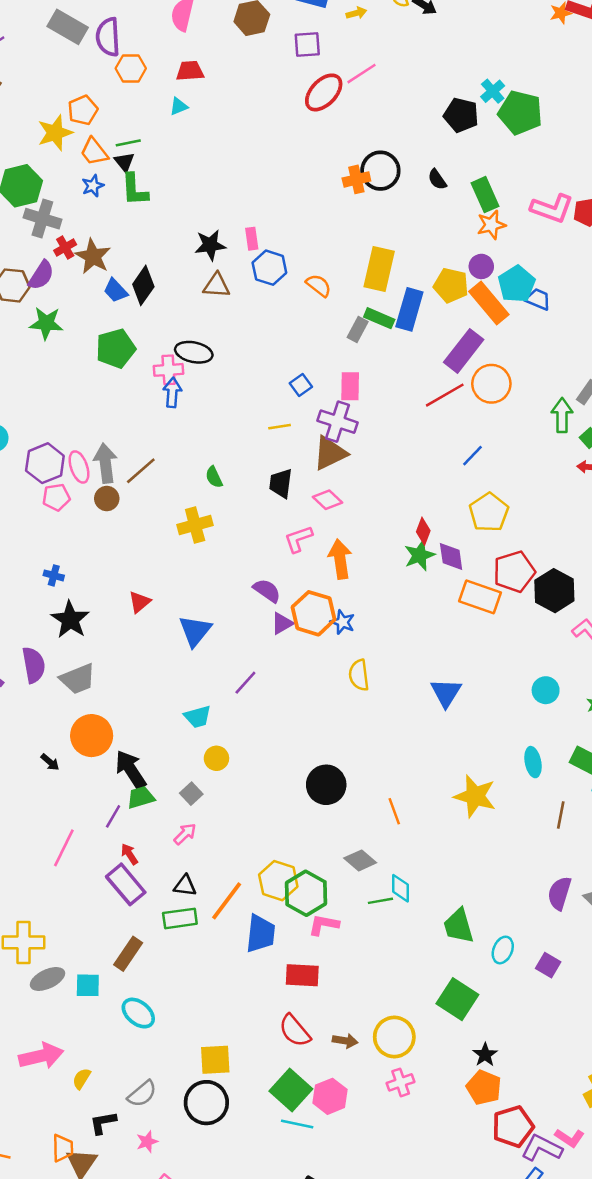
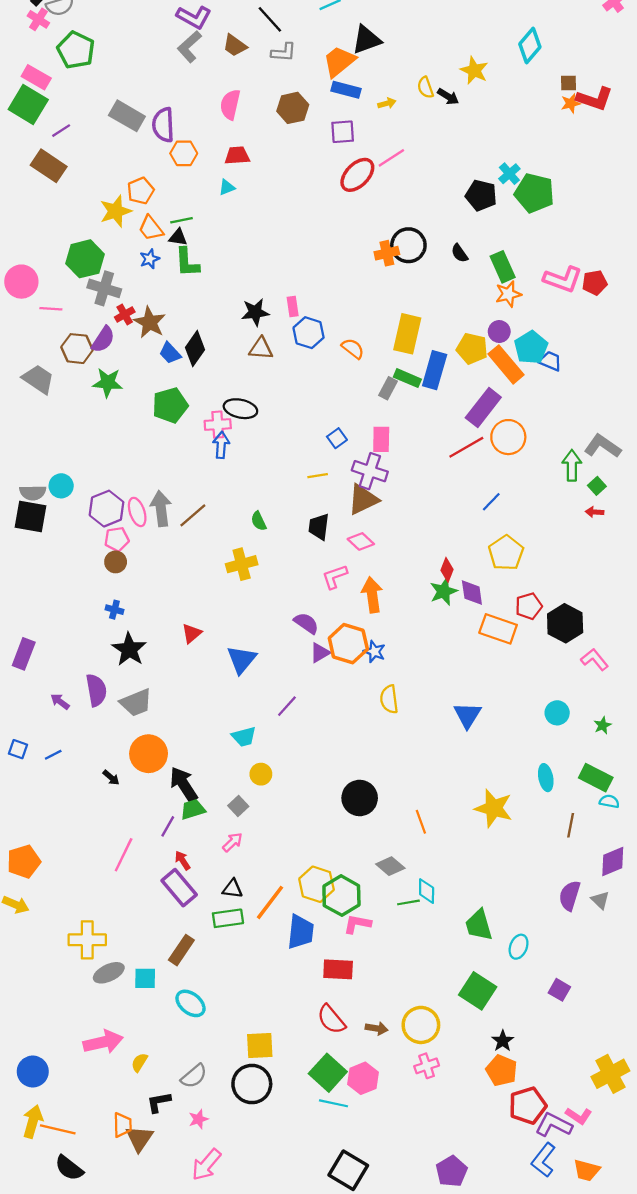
black triangle: (124, 162) -> (178, 237), turned -42
brown circle: (107, 499) -> (116, 562), moved
red pentagon: (514, 572) -> (529, 606), size x0.7
purple square: (548, 965) -> (559, 990), moved

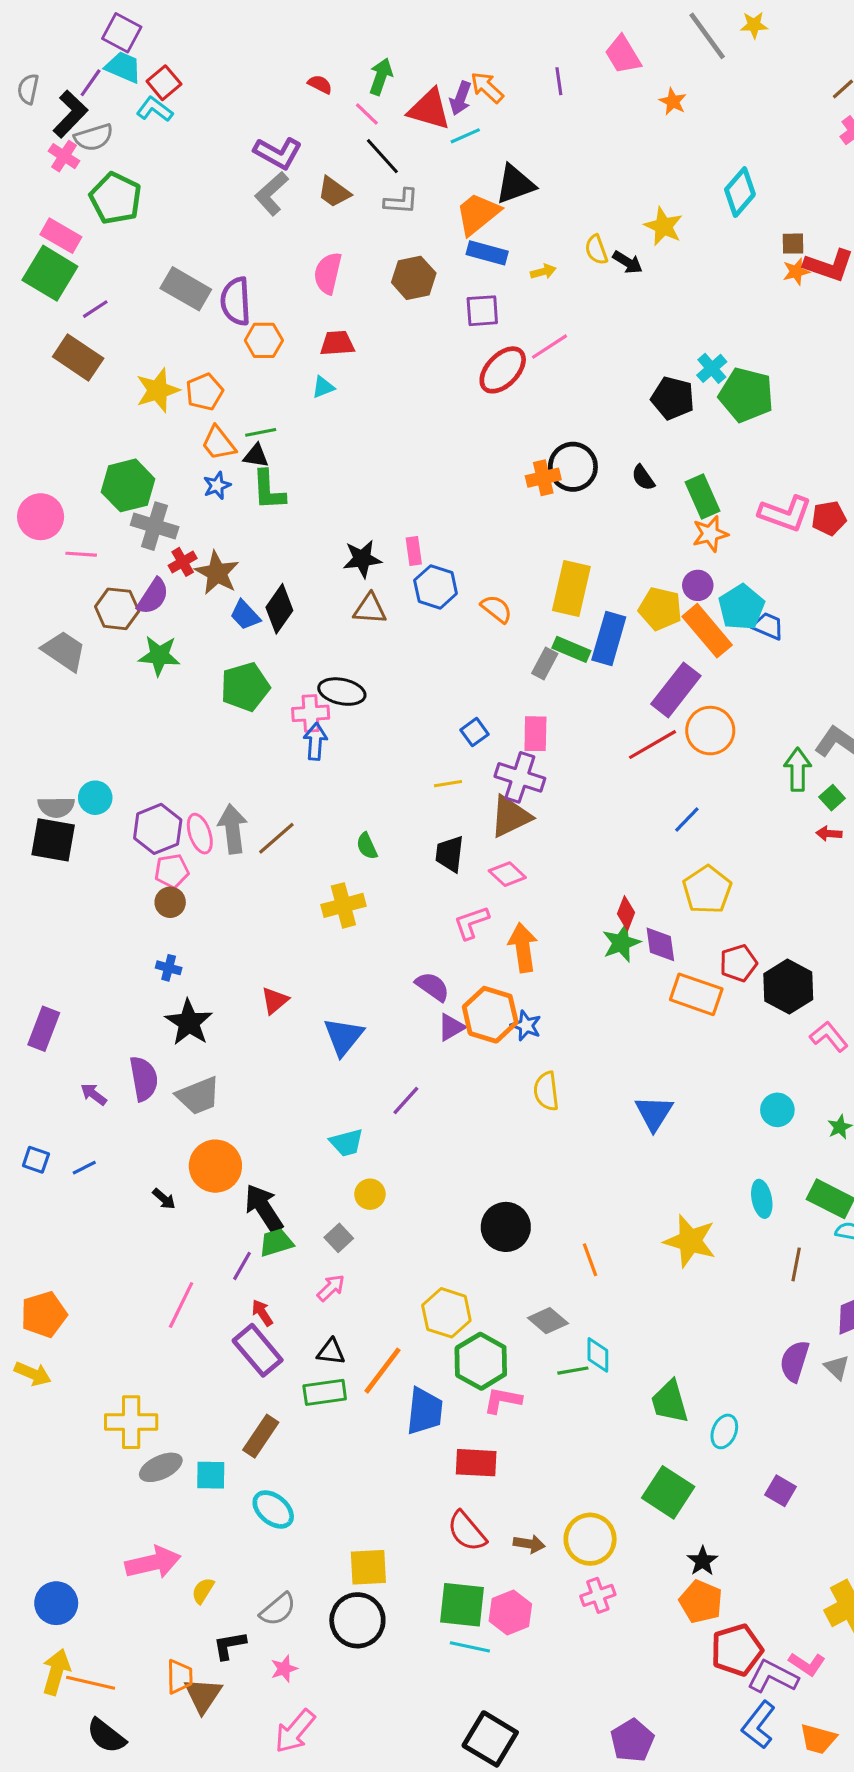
yellow star: (116, 211) -> (158, 390), moved
yellow hexagon: (316, 884) -> (446, 1313), moved
green square: (328, 1073) -> (462, 1605), turned -36

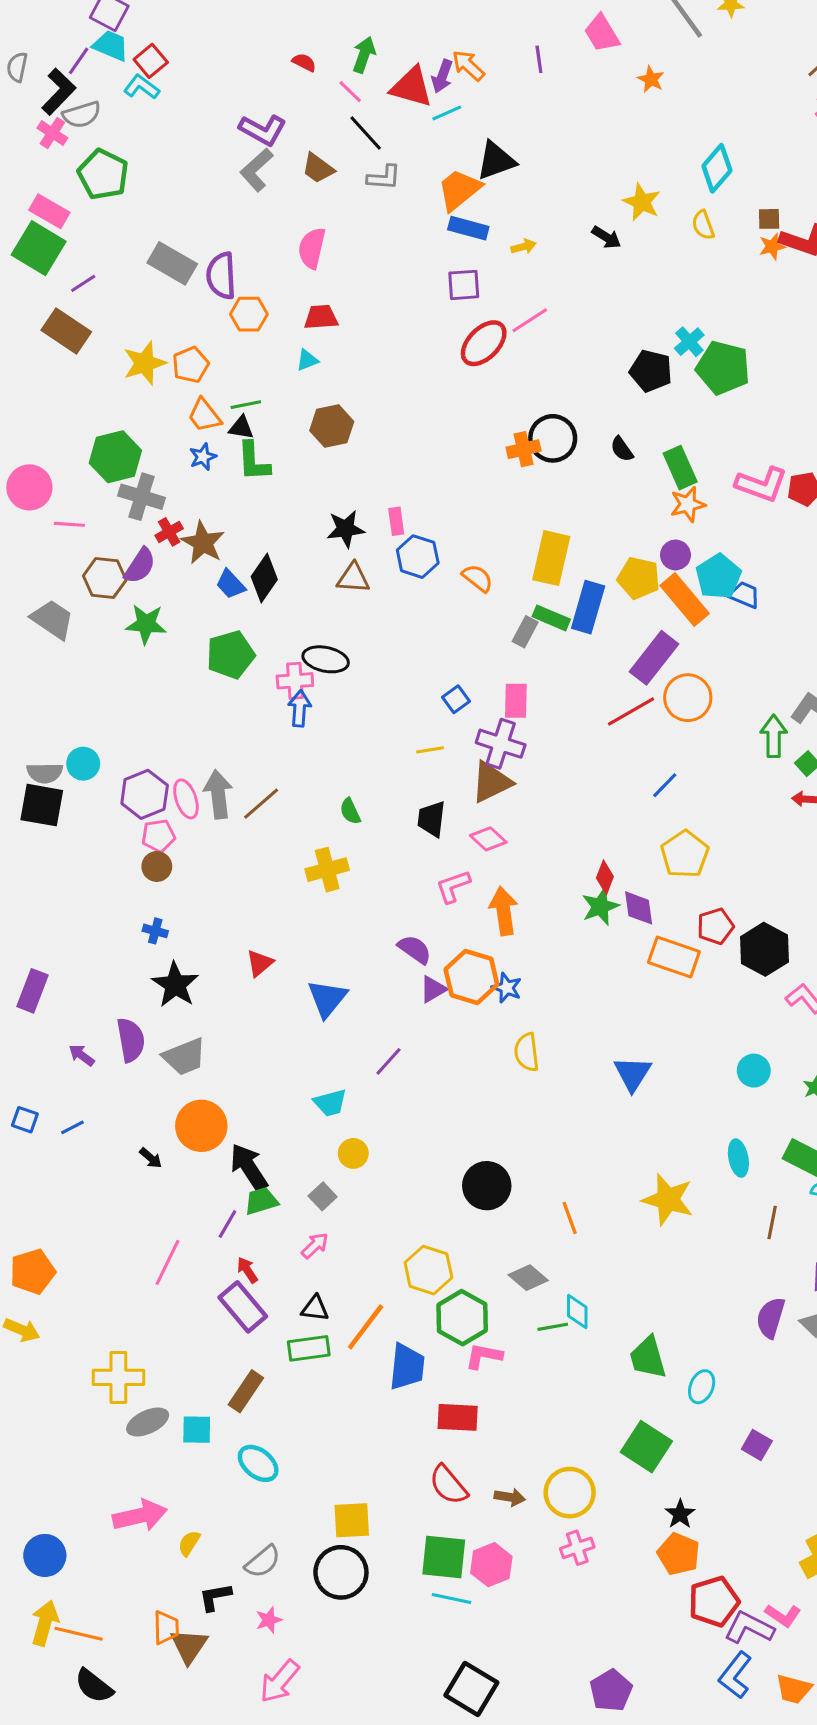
yellow semicircle: (596, 250) -> (703, 225), moved
brown hexagon: (414, 278) -> (332, 426), moved

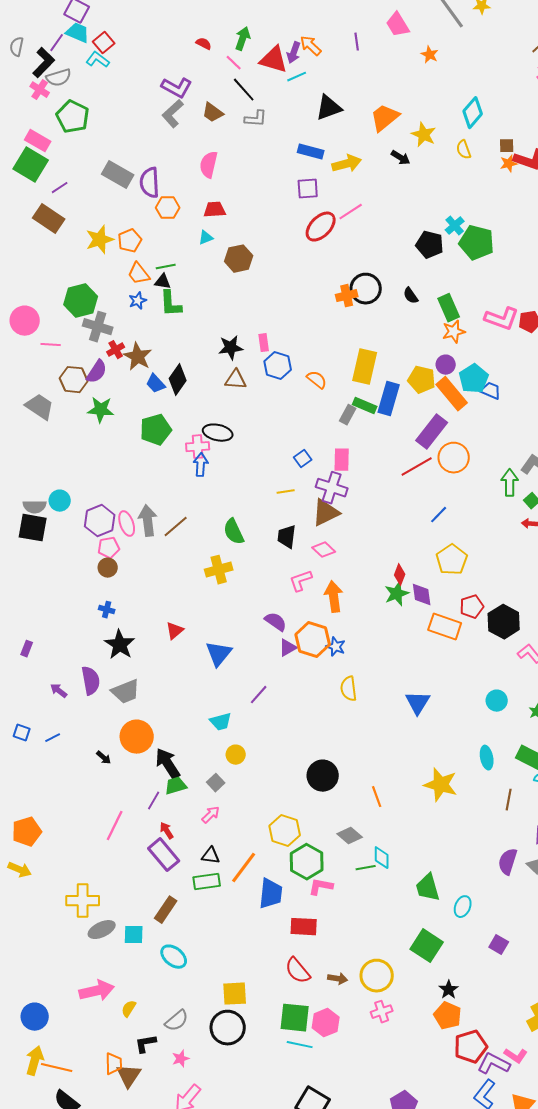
orange trapezoid: (459, 190) -> (385, 118), moved
yellow arrow: (524, 247) -> (347, 164), size x1.8
brown hexagon: (332, 426) -> (239, 259), moved
green semicircle: (350, 811) -> (234, 532), size x1.5
purple rectangle: (33, 991) -> (27, 649), size x0.6

